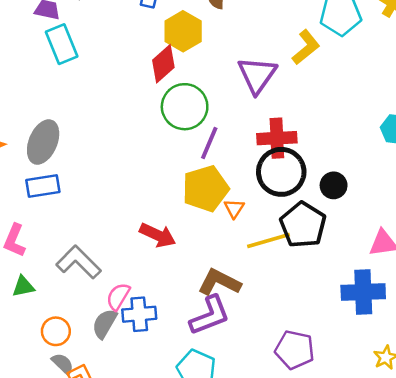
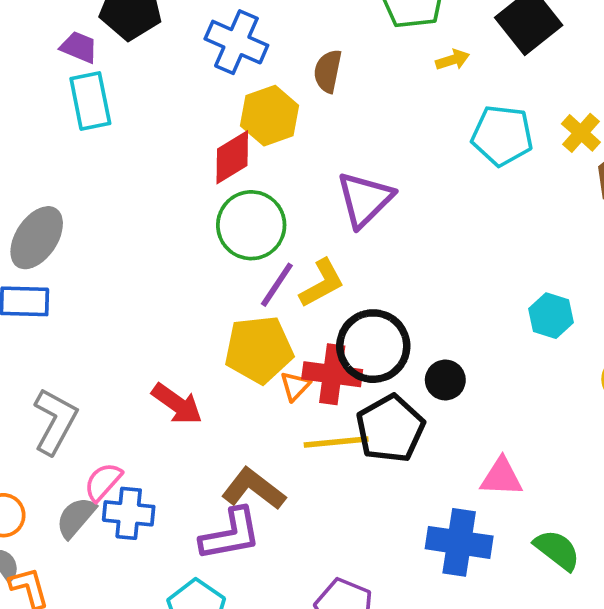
yellow L-shape: (306, 47) -> (322, 283), moved
red cross: (277, 138) -> (332, 374), moved
gray L-shape: (79, 262) -> (55, 421), turned 63

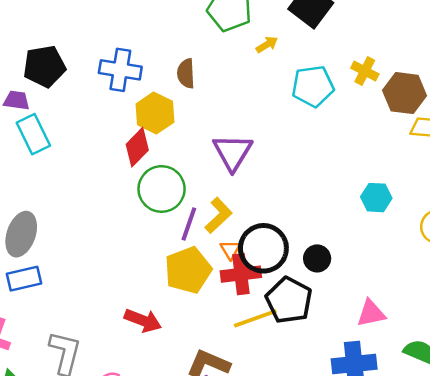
orange triangle: (295, 386) -> (230, 250), moved

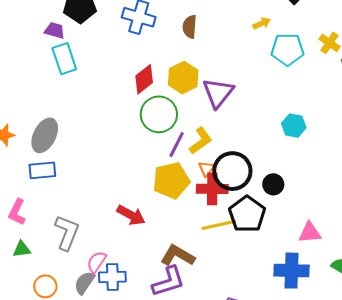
yellow arrow: (267, 44) -> (262, 23), moved
yellow hexagon: (155, 113) -> (183, 78), moved
cyan hexagon: (376, 198) -> (294, 126), moved

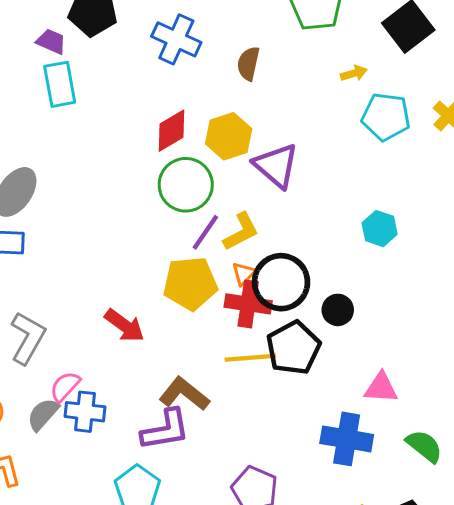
purple triangle: (218, 93) -> (276, 166), turned -36

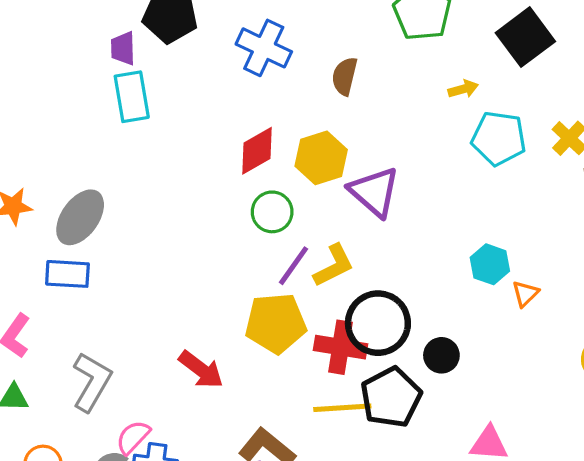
purple trapezoid: (51, 41) -> (123, 48), turned -116
green circle: (186, 185) -> (272, 212), size x0.7
orange triangle: (244, 274) -> (525, 294), moved

